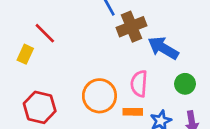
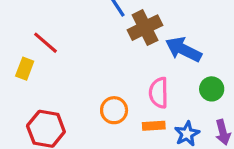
orange circle: (99, 96) -> (114, 110), size x0.7

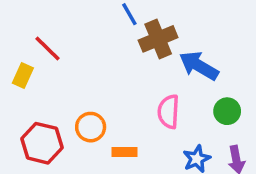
orange circle: (114, 110) -> (91, 127), moved
orange rectangle: (154, 126) -> (124, 152), moved

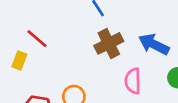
brown cross: (158, 39) -> (109, 43), moved

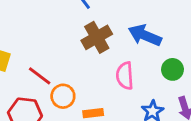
red line: (37, 39) -> (40, 76), moved

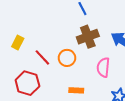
orange circle: (63, 96) -> (67, 58), moved

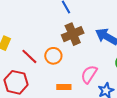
pink semicircle: (103, 67) -> (89, 74), moved, turned 30

